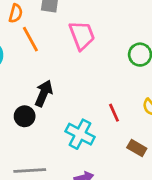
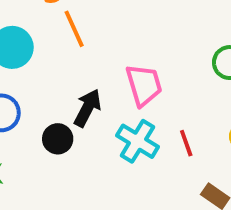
pink trapezoid: (82, 35) -> (144, 85), moved
cyan cross: (80, 134) -> (138, 141), moved

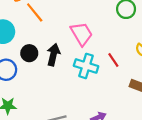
black circle: (58, 139) -> (29, 53), moved

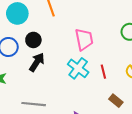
black arrow: (53, 55) -> (37, 62), moved

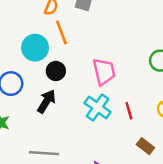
cyan circle: (17, 13) -> (35, 48), moved
black circle: (33, 40) -> (56, 71), moved

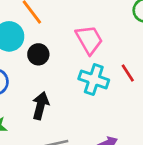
black arrow: (46, 101) -> (40, 106), moved

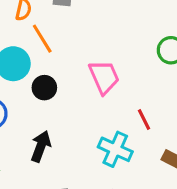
cyan cross: (94, 79) -> (115, 149), moved

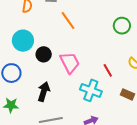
orange line: (42, 39) -> (68, 20), moved
pink trapezoid: (104, 77) -> (70, 63), moved

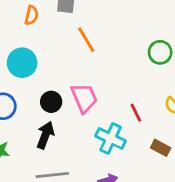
black circle: (44, 54) -> (51, 102), moved

